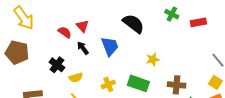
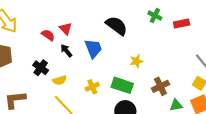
brown cross: (177, 85) -> (160, 86), turned -30

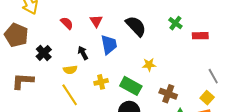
red triangle: (66, 29) -> (96, 21), moved
black arrow: (66, 51) -> (83, 53), moved
black cross: (41, 68) -> (44, 53), moved
brown cross: (160, 86) -> (168, 94), turned 36

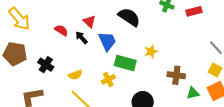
black arrow: (83, 53) -> (81, 38), moved
green rectangle: (131, 86) -> (125, 63), moved

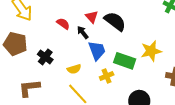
black semicircle: (129, 17) -> (115, 21), moved
blue trapezoid: (107, 41) -> (97, 51), moved
yellow star: (151, 51) -> (151, 51), size x1.5

